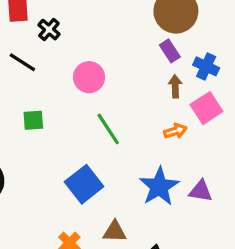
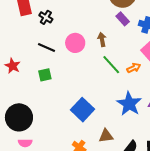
black line: (22, 62) -> (47, 47), moved
brown arrow: (175, 86) -> (102, 40), moved
green line: (108, 129) -> (111, 65), moved

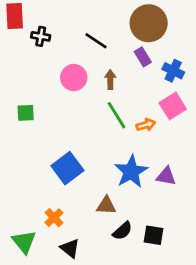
black cross: (46, 17) -> (41, 36), turned -32
black line: (47, 47) -> (96, 41), moved
brown triangle: (106, 136) -> (106, 206), moved

